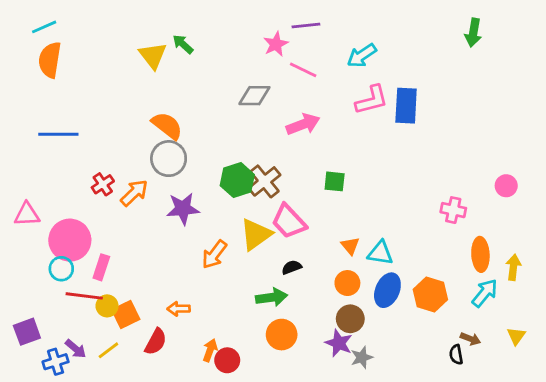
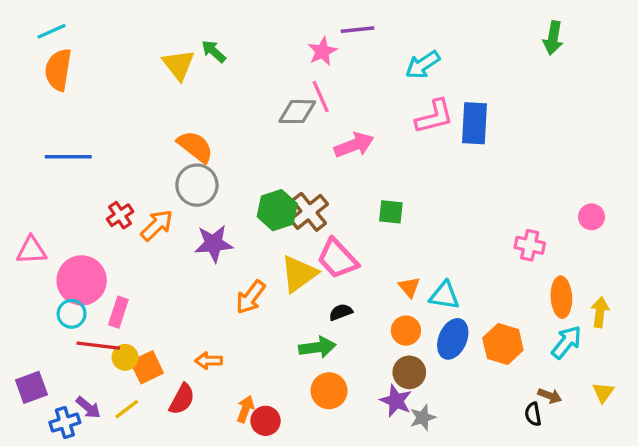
pink line: (303, 70) -> (321, 96), moved, turned 40

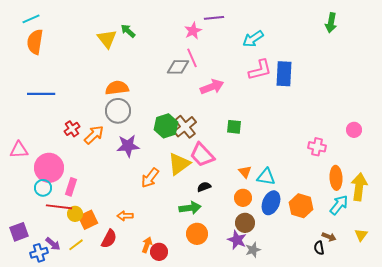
orange semicircle: (195, 147) -> (117, 88), turned -45
yellow arrow: (600, 312) -> (359, 187), size x1.5

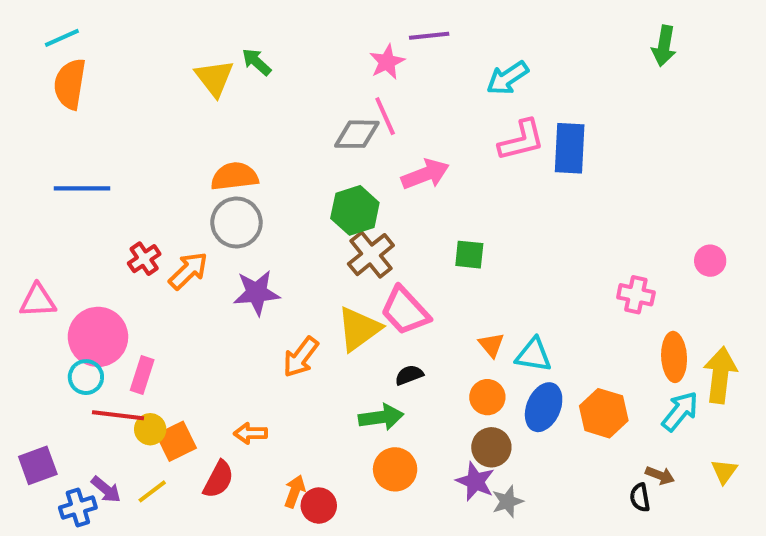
green hexagon: (166, 126) -> (355, 210), moved

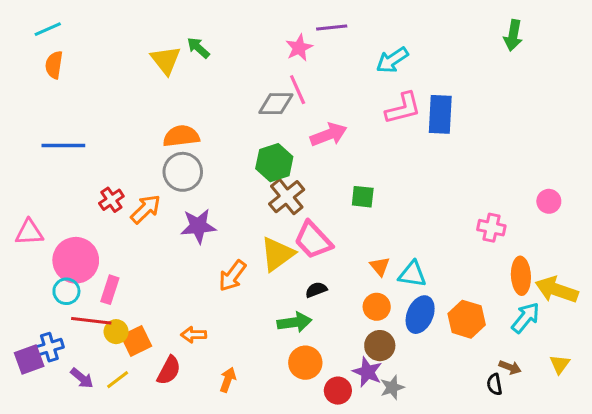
orange semicircle: (70, 84) -> (54, 65), size x0.7
yellow arrow: (720, 375) -> (557, 290), turned -78
red circle: (319, 506) -> (338, 391), moved
blue cross: (78, 508) -> (49, 347), moved

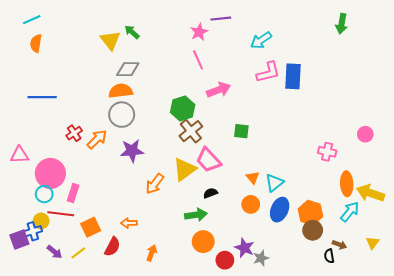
gray diamond: (276, 104) -> (128, 69), moved
cyan triangle: (412, 274) -> (274, 183), turned -48
yellow circle: (116, 332) -> (41, 221), moved
brown circle: (380, 346) -> (313, 230), moved

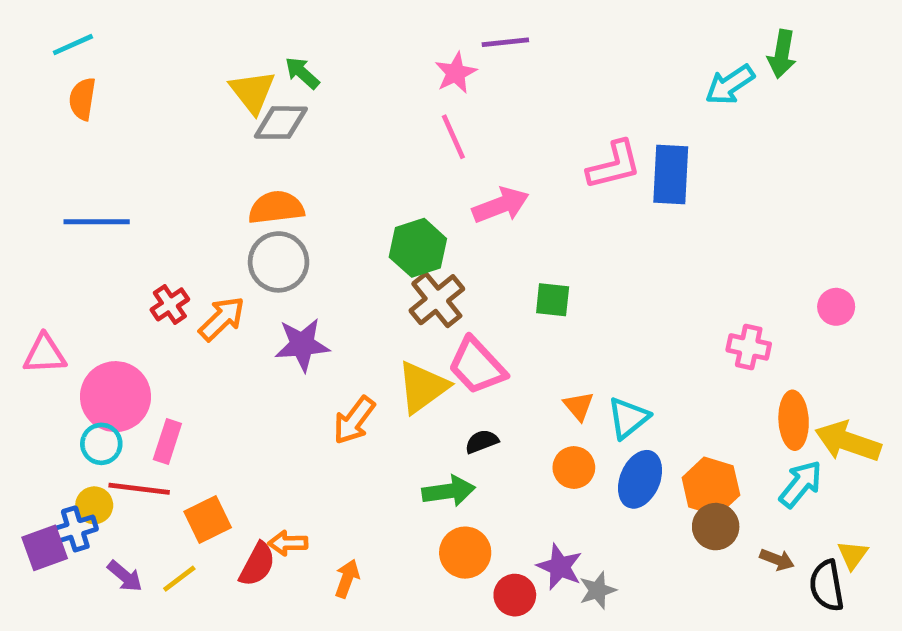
cyan arrow: (261, 40) -> (730, 85), moved
gray diamond: (128, 69) -> (281, 123), moved
orange arrow: (129, 223) -> (288, 543), moved
black semicircle: (329, 256) -> (827, 586), moved, size x1.5

